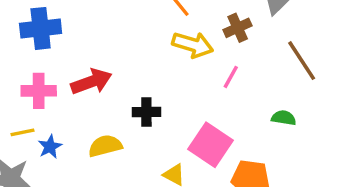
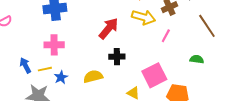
red arrow: (91, 82) -> (109, 28), moved, turned -30
pink square: (211, 145) -> (154, 75), turned 30

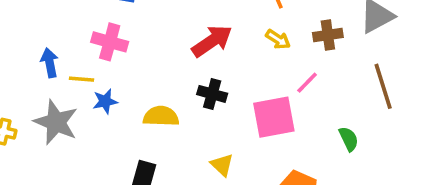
yellow arrow: (143, 17) -> (278, 39), size x0.6
green semicircle: (197, 59) -> (349, 139), turned 40
pink square: (154, 75) -> (274, 117), moved

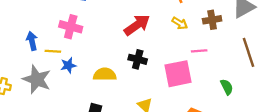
pink line: (307, 83) -> (199, 51), turned 42

